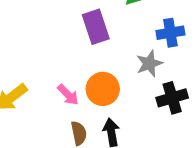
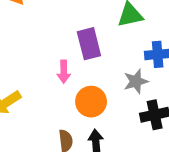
pink arrow: (68, 95) -> (64, 72), moved, turned 40

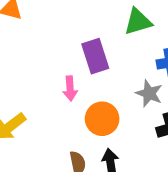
gray star: (136, 81) -> (149, 93), turned -30

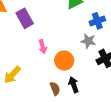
purple rectangle: (95, 56) -> (25, 18), moved

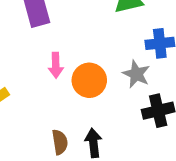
orange circle: (64, 61) -> (89, 80), moved

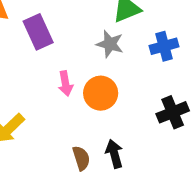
gray star: (136, 74) -> (110, 44), moved

